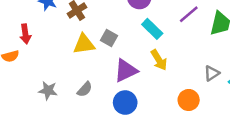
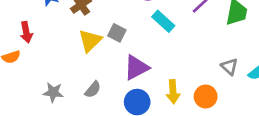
yellow triangle: (84, 44) -> (90, 41), turned -35
yellow arrow: (159, 60) -> (173, 92), moved, turned 30
gray triangle: (212, 73) -> (229, 67), turned -42

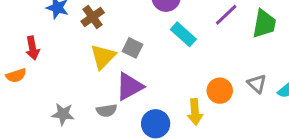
purple triangle: (136, 68) -> (129, 87), moved
gray semicircle: (93, 90) -> (107, 111), turned 42
orange circle: (206, 97) -> (220, 91), moved

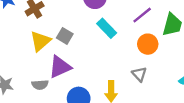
gray triangle: (257, 84) -> (139, 74), moved
orange circle: (220, 91) -> (148, 44), moved

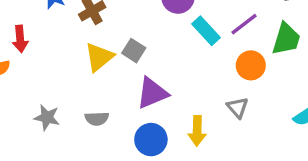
cyan rectangle: (107, 28) -> (206, 31), moved
purple triangle: (60, 67) -> (152, 93), moved

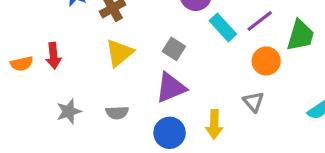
red arrow: (20, 39) -> (53, 56), moved
gray square: (134, 51) -> (174, 49), moved
gray star: (47, 117) -> (69, 111), turned -30

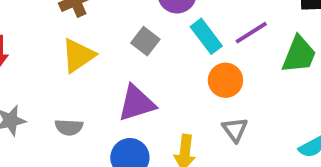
gray square: (174, 49) -> (145, 41), moved
orange circle: (266, 61) -> (225, 80), moved

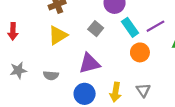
gray triangle: (235, 130) -> (143, 90), moved

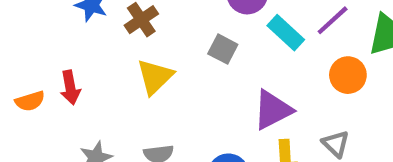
orange circle: (140, 52) -> (348, 75), moved
purple triangle: (89, 63) -> (273, 110), moved

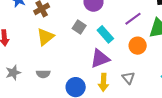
cyan rectangle: (286, 33) -> (105, 34), moved

